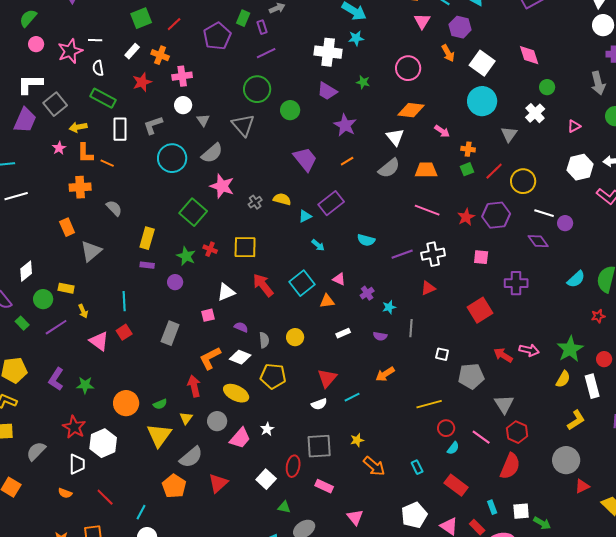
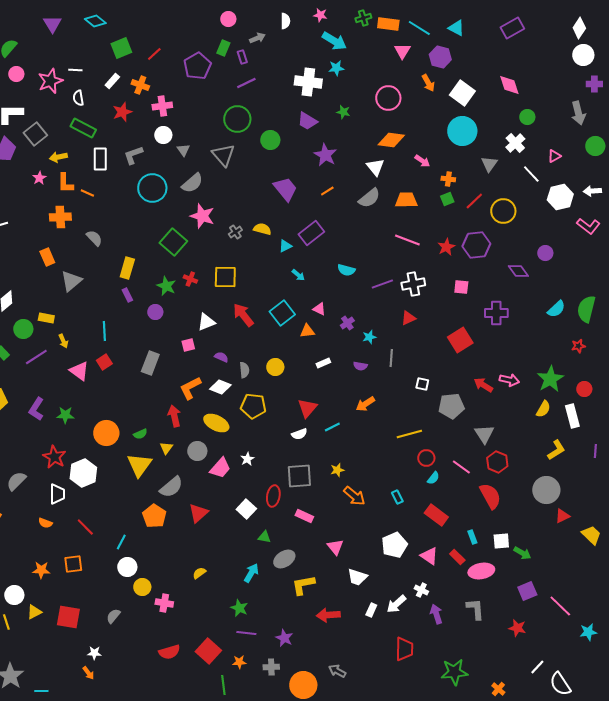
white line: (544, 213) -> (531, 174), moved, turned 30
purple rectangle: (147, 265) -> (127, 295), turned 56
red semicircle: (510, 466) -> (490, 496), turned -52

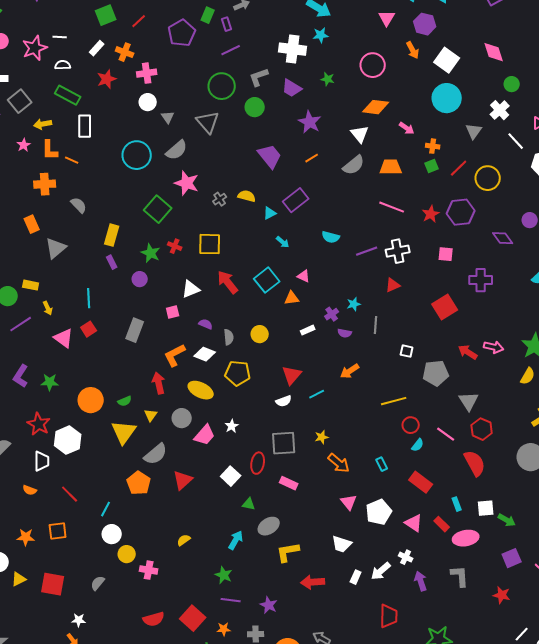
white semicircle: (78, 98) -> (63, 65), turned 98
gray L-shape: (133, 155) -> (259, 77), moved
purple cross: (347, 323) -> (332, 314), moved
pink triangle: (335, 547) -> (349, 502), moved

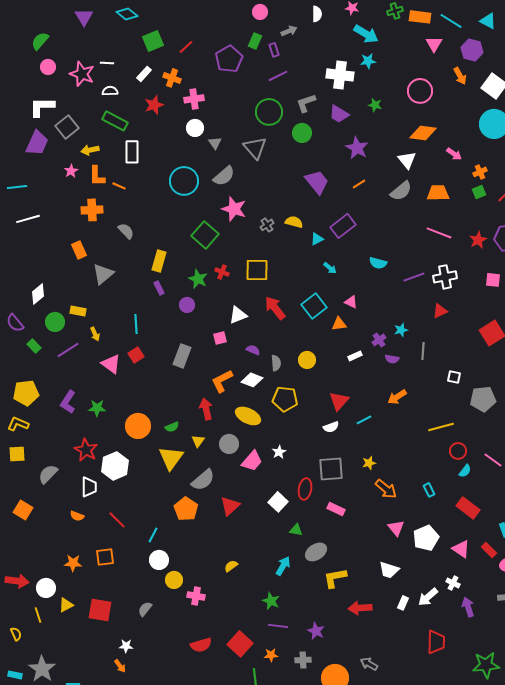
pink star: (35, 48) -> (82, 74), turned -30
orange cross: (433, 146) -> (480, 172), turned -32

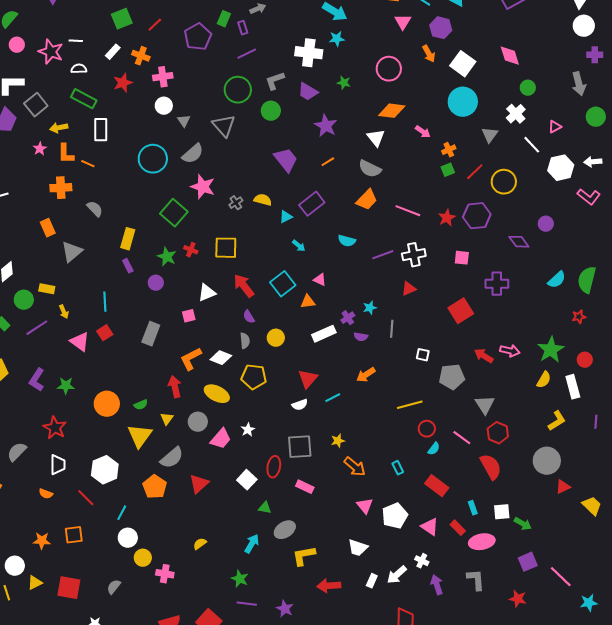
gray semicircle: (401, 191) -> (370, 169), turned 65
orange trapezoid: (438, 193) -> (367, 200), moved, turned 135
purple semicircle: (253, 350) -> (249, 317), moved, turned -144
white rectangle: (355, 356) -> (324, 334), size x1.6
white hexagon: (115, 466) -> (105, 470), moved

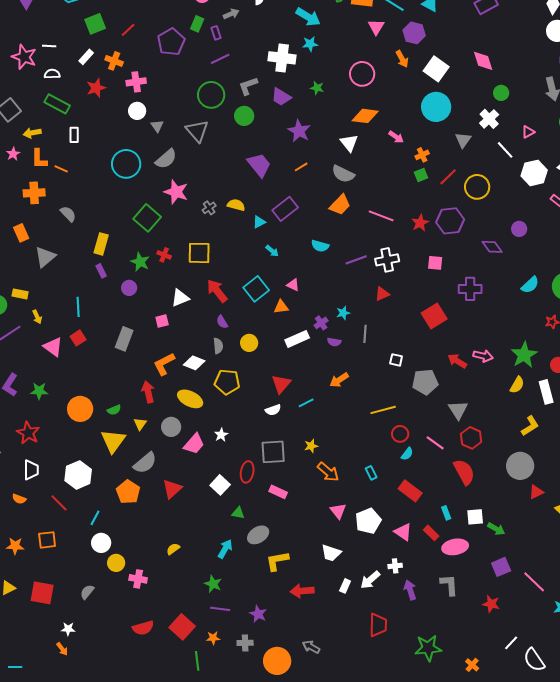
white rectangle: (101, 130) -> (74, 135), size x0.7
white cross: (422, 561) -> (395, 566), turned -32

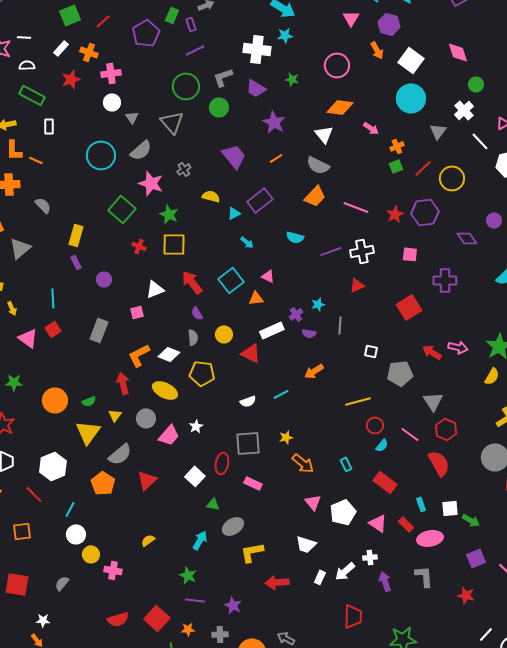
gray cross: (209, 208) -> (184, 169), moved
green star: (140, 262) -> (169, 214), moved
red triangle: (281, 384) -> (251, 353), moved, turned -45

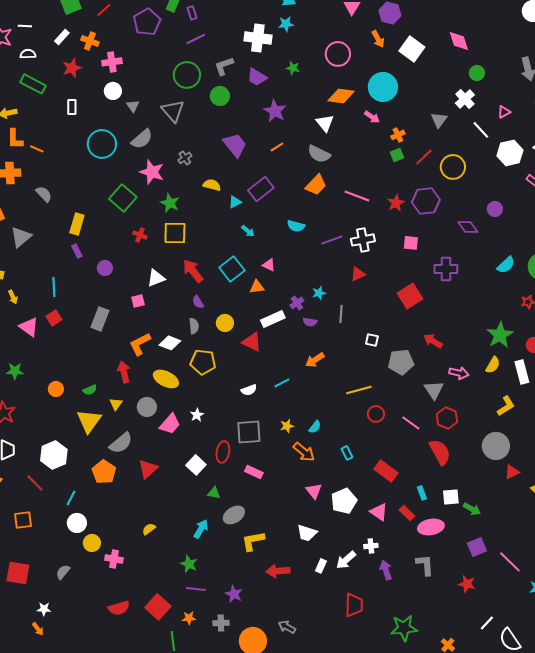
cyan circle: (411, 98) -> (383, 87), moved
white rectangle: (49, 126) -> (72, 107), moved
pink arrow: (458, 347) -> (459, 373), moved
orange circle: (55, 400) -> (56, 389), size x0.6
cyan semicircle: (382, 445) -> (315, 427), moved

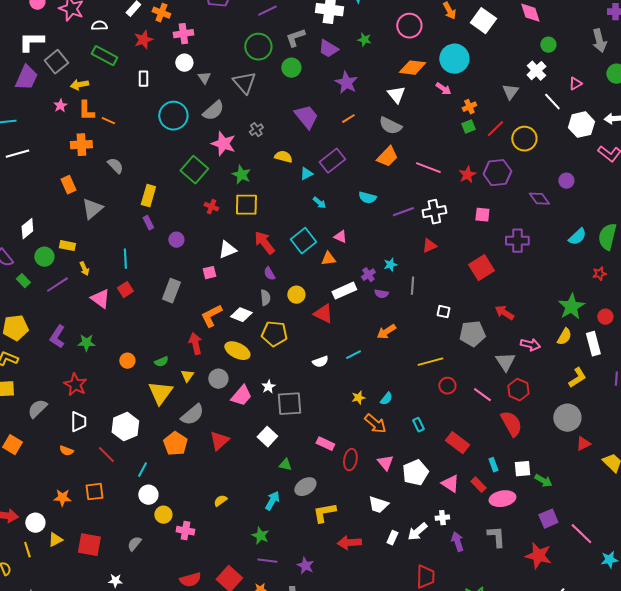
gray square: (249, 432) -> (289, 404), moved
red ellipse: (223, 452) -> (350, 460), moved
red star: (467, 584) -> (538, 556), size x1.5

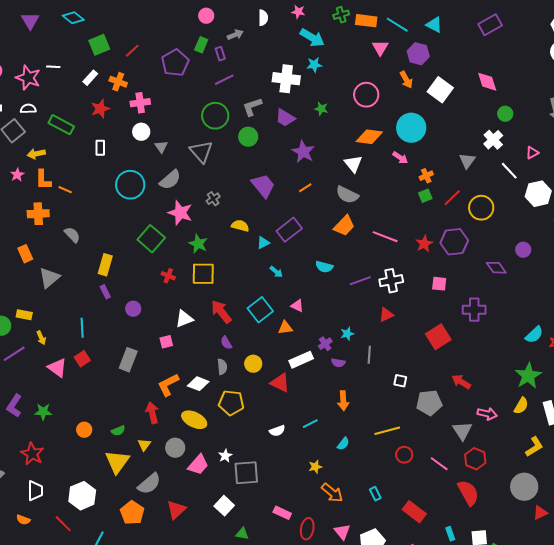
white semicircle: (99, 26) -> (28, 109), moved
cyan semicircle: (577, 237) -> (534, 335), moved
orange arrow: (386, 332) -> (343, 401), turned -60
cyan semicircle: (386, 399) -> (343, 444), moved

